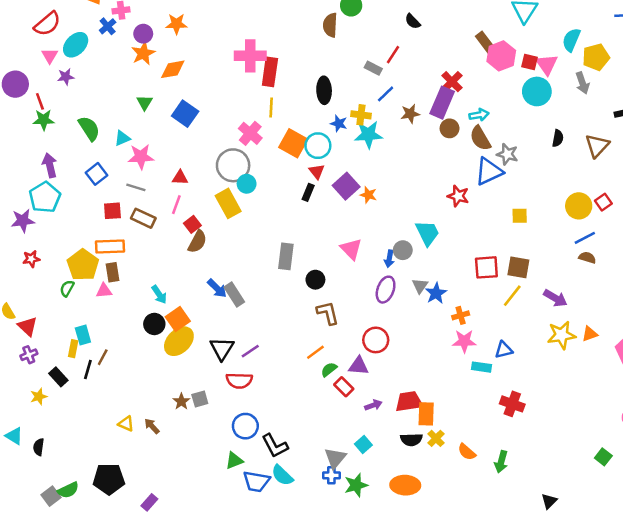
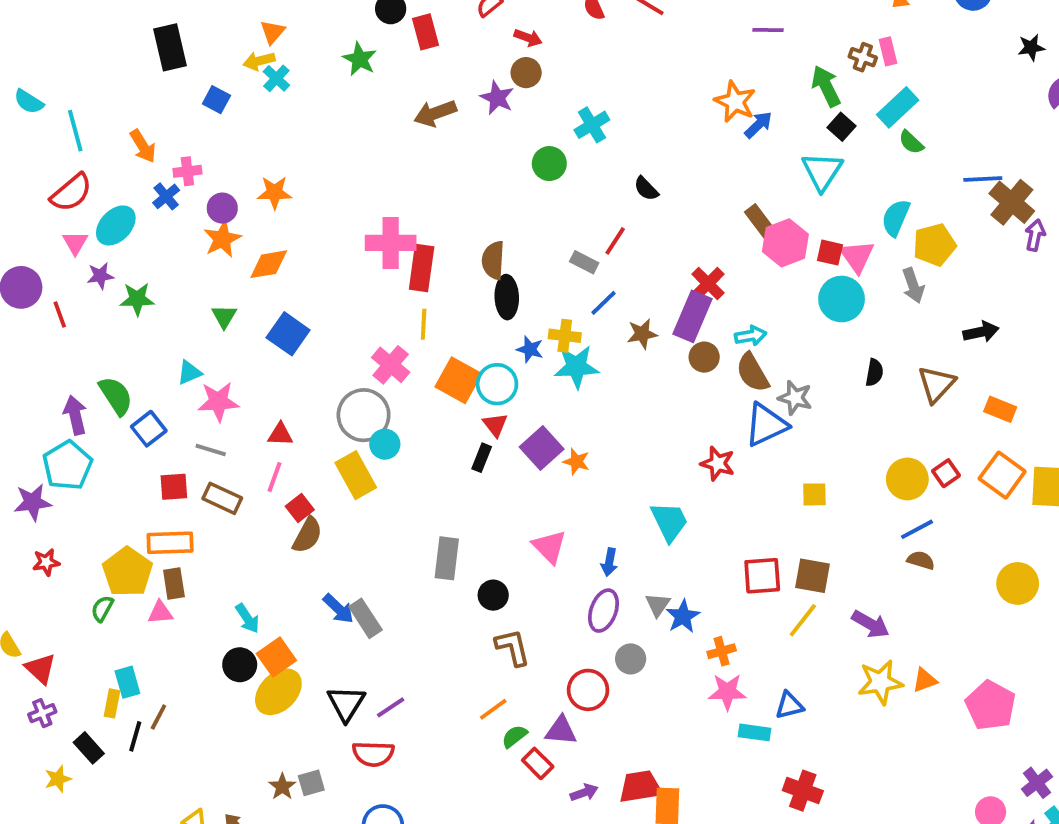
brown semicircle: (330, 25) -> (493, 260), moved
green star: (44, 120) -> (137, 299), moved
green semicircle: (89, 128) -> (116, 396), moved
gray circle: (403, 250) -> (631, 659), moved

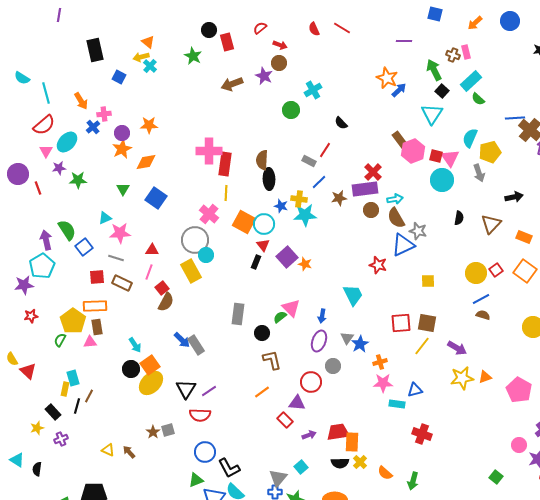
orange triangle: (273, 32) -> (148, 42), turned -32
purple rectangle: (693, 316) -> (365, 189), turned 60
purple cross: (42, 713) -> (61, 439), moved
green semicircle: (514, 736) -> (280, 317), moved

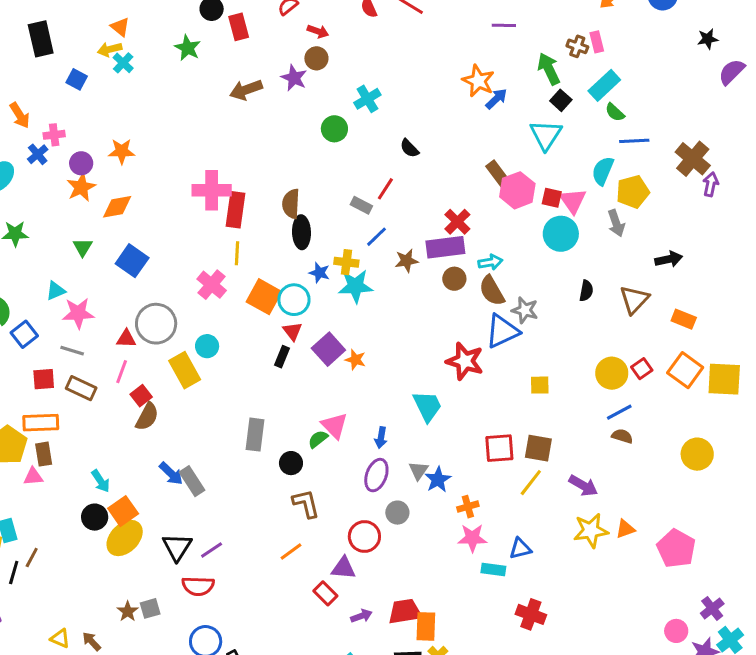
blue line: (515, 118) -> (634, 141), moved
gray circle: (195, 240) -> (156, 324), moved
red star: (378, 265) -> (465, 361), size x1.4

